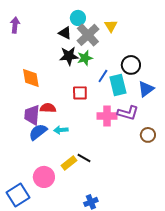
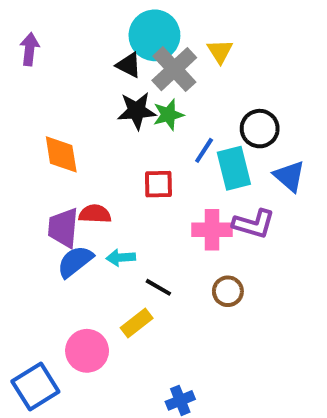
cyan circle: (78, 18) -> (154, 35), size x1.6
blue triangle: (146, 89) -> (289, 176), turned -42
brown circle: (148, 135) -> (228, 291), moved
black line: (84, 158) -> (158, 287), moved

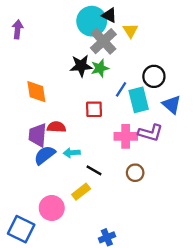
black triangle: (129, 65) -> (109, 15), moved
blue square: (35, 387) -> (21, 229), turned -32

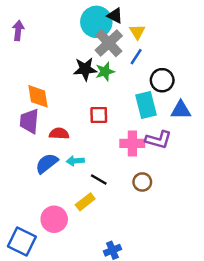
blue line: (121, 89) -> (136, 57), moved
blue triangle: (172, 105) -> (181, 110), turned -42
purple trapezoid: (38, 135) -> (29, 121), moved

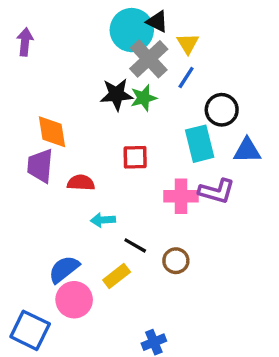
blue semicircle: (47, 163) -> (64, 269), moved
brown circle: (142, 182) -> (176, 261), moved

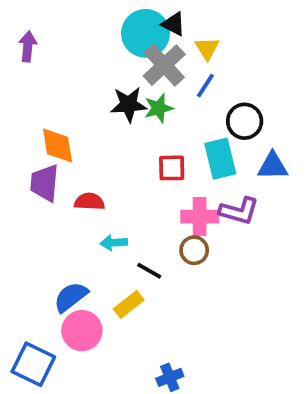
red square: (135, 157) -> (172, 168), moved
brown circle: (176, 261) -> (194, 250), moved

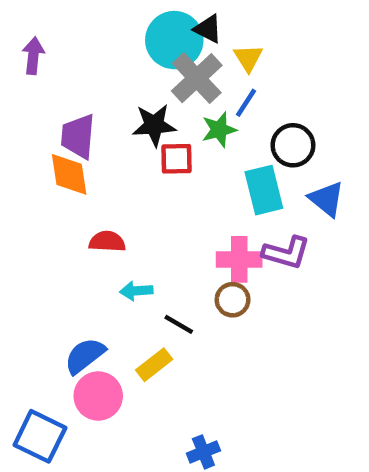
green star: (159, 108) -> (219, 130), moved
blue triangle: (273, 166) -> (327, 199), turned 40
red square: (172, 168) -> (177, 159), moved
purple trapezoid: (45, 183) -> (78, 136), moved

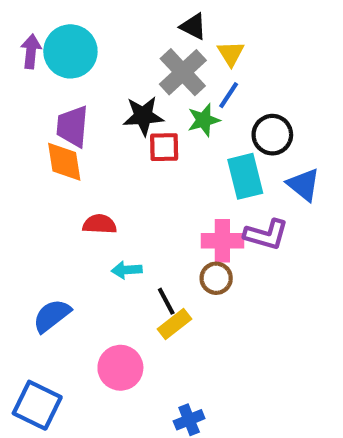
cyan circle: (174, 40) -> (70, 51), moved
black line: (179, 324) -> (166, 301), turned 32
blue semicircle: (85, 356) -> (52, 316), moved
yellow rectangle: (154, 365) -> (175, 324), moved
pink circle: (98, 396) -> (120, 368), moved

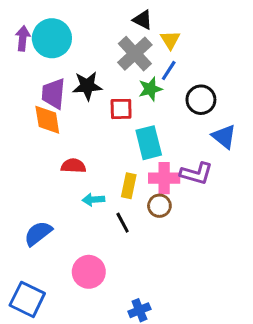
black star: (143, 116) -> (87, 86), moved
cyan rectangle: (245, 176) -> (149, 143), moved
yellow rectangle: (175, 324) -> (129, 186), moved, turned -40

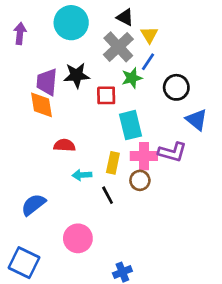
cyan circle: (52, 38) -> (71, 23), moved

